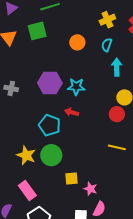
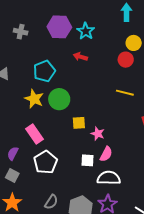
cyan star: (76, 87) -> (86, 31), turned 30
cyan pentagon: (50, 125) -> (44, 71), moved, turned 30

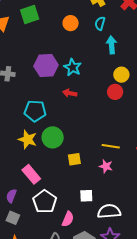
cyan pentagon: (44, 71) -> (35, 111), turned 30
yellow line: (125, 93) -> (111, 146), moved
pink star: (98, 134) -> (106, 166), moved
pink semicircle: (106, 154) -> (68, 219), moved

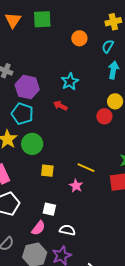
purple hexagon: (46, 66) -> (27, 87), moved
white semicircle: (109, 211) -> (67, 230), size x0.7
pink semicircle: (68, 219) -> (38, 228), moved

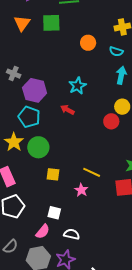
cyan semicircle: (108, 46) -> (116, 51), turned -104

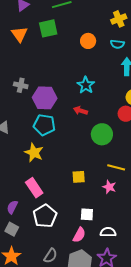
green circle: (38, 147) -> (102, 134), moved

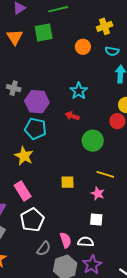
yellow cross: (119, 19) -> (105, 26), moved
white square: (87, 214) -> (96, 220), moved
white semicircle: (108, 232) -> (86, 242), moved
pink semicircle: (79, 235) -> (66, 240), turned -49
gray semicircle: (50, 256) -> (44, 249), moved

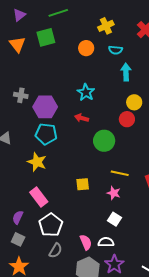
white square: (96, 220) -> (114, 219), turned 32
gray semicircle: (44, 249) -> (55, 251), moved

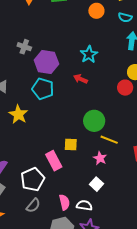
green circle: (104, 141) -> (94, 121), moved
yellow star: (37, 162) -> (18, 114), moved
pink rectangle: (39, 197) -> (54, 161), moved

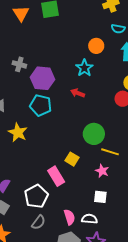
orange circle: (96, 11) -> (96, 46), moved
yellow square: (71, 144) -> (72, 159), turned 32
white square: (96, 184) -> (100, 197), turned -32

